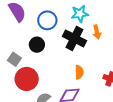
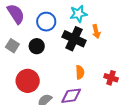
gray square: (14, 59) -> (12, 46), moved

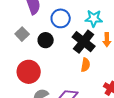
orange semicircle: (80, 72) -> (85, 65), moved

